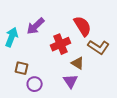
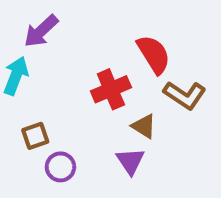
purple arrow: (36, 26) -> (41, 31), moved
brown square: (22, 68) -> (35, 136), turned -32

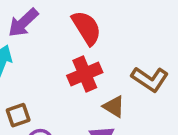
red semicircle: (154, 54) -> (86, 28), moved

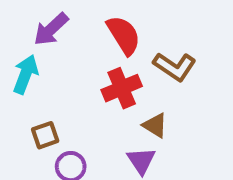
brown L-shape: (150, 79) -> (175, 67), moved

